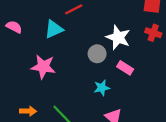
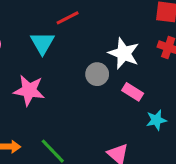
cyan triangle: (54, 29) -> (42, 43), turned -36
cyan star: (102, 88) -> (156, 120), moved

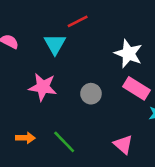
gray circle: (97, 74) -> (91, 94), moved
pink rectangle: (133, 92) -> (136, 88), size x1.4

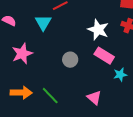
pink star: (43, 87) -> (22, 54), moved, turned -30
orange arrow: (25, 138) -> (21, 93), size x1.5

